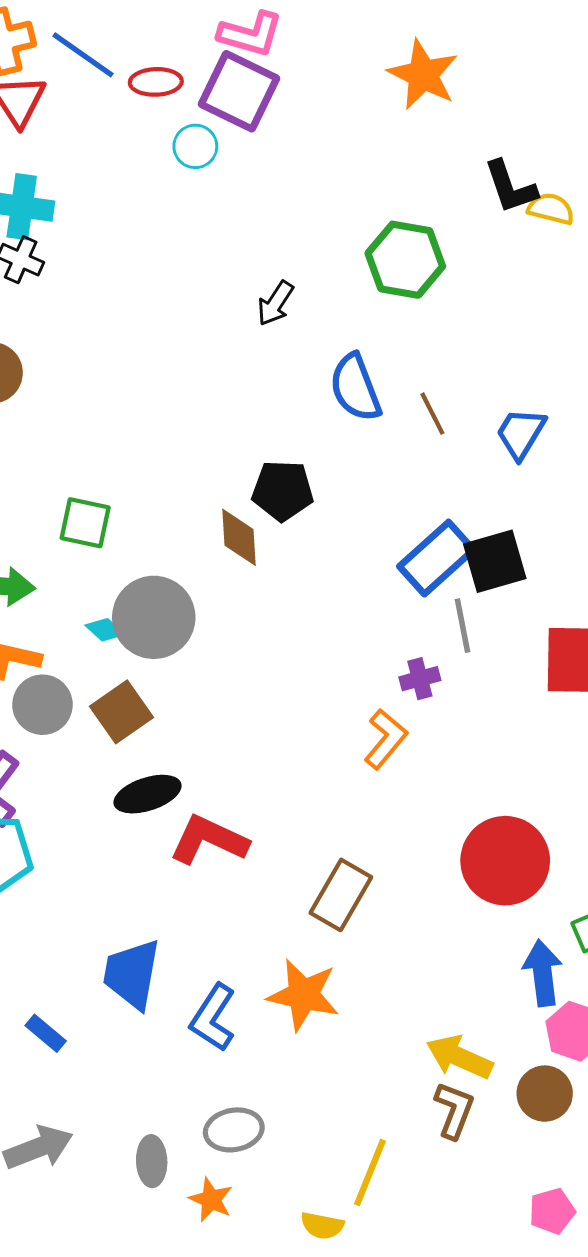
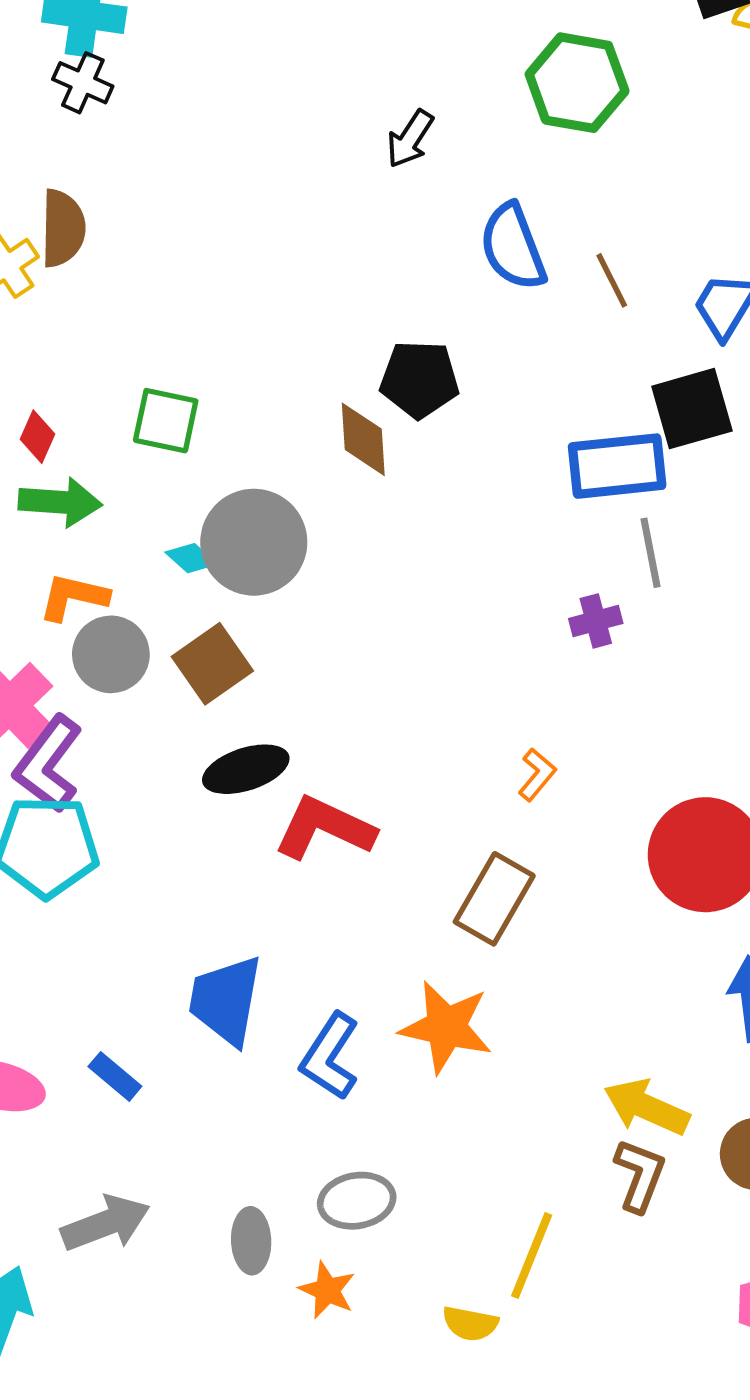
blue rectangle: (437, 558) -> (617, 466), turned 36
black square: (495, 561) -> (692, 409), moved
orange L-shape: (386, 739) -> (537, 775), moved, size x0.7

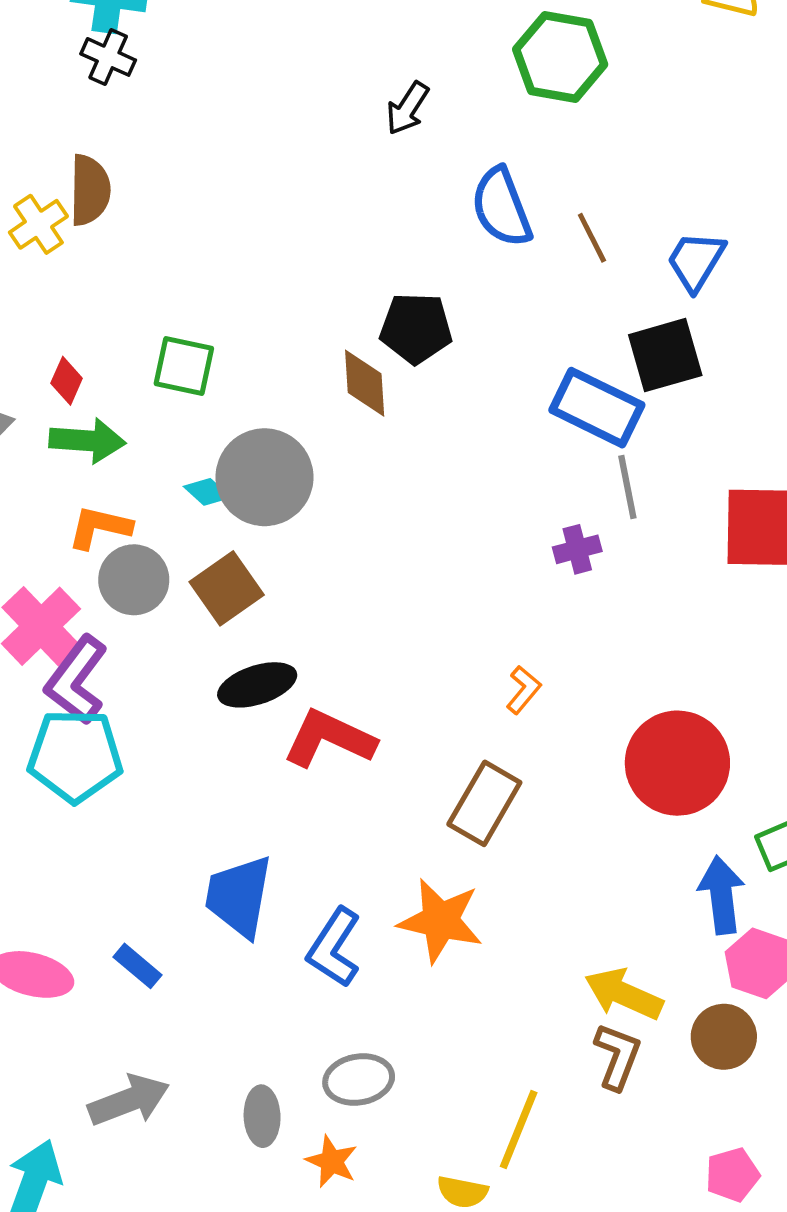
blue rectangle: (617, 466) -> (597, 408), turned 32

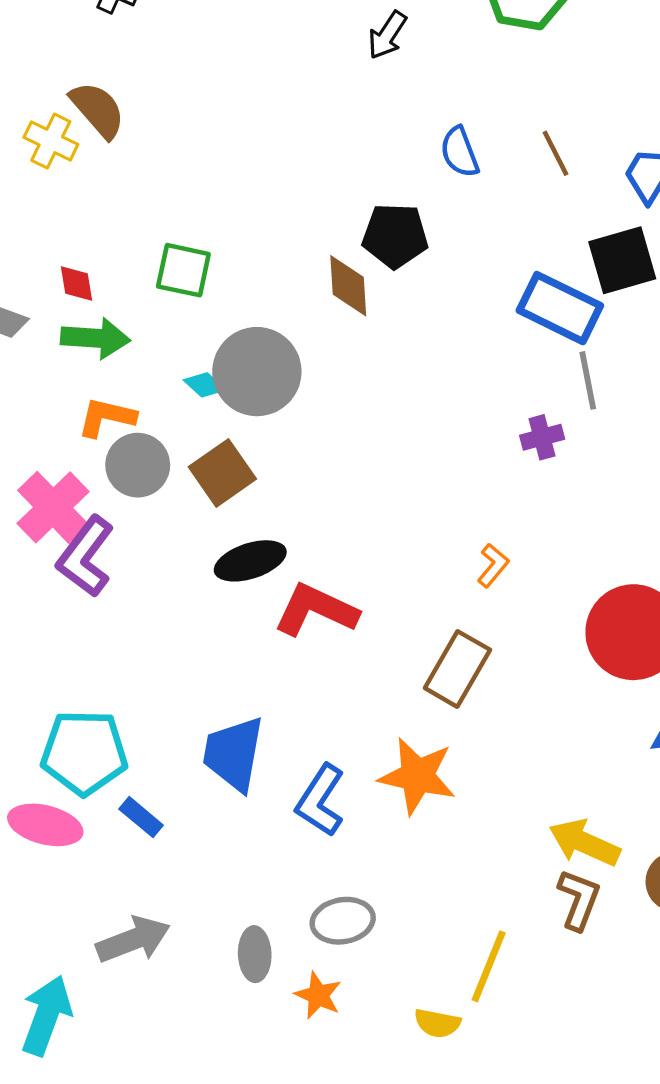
brown semicircle: (90, 190) -> (98, 110), turned -42
blue semicircle: (501, 207) -> (460, 152), moved, size x0.7
yellow cross: (38, 224) -> (51, 141), turned -30
red diamond: (67, 381) -> (76, 284), turned -33
cyan pentagon: (75, 756) -> (84, 753), moved

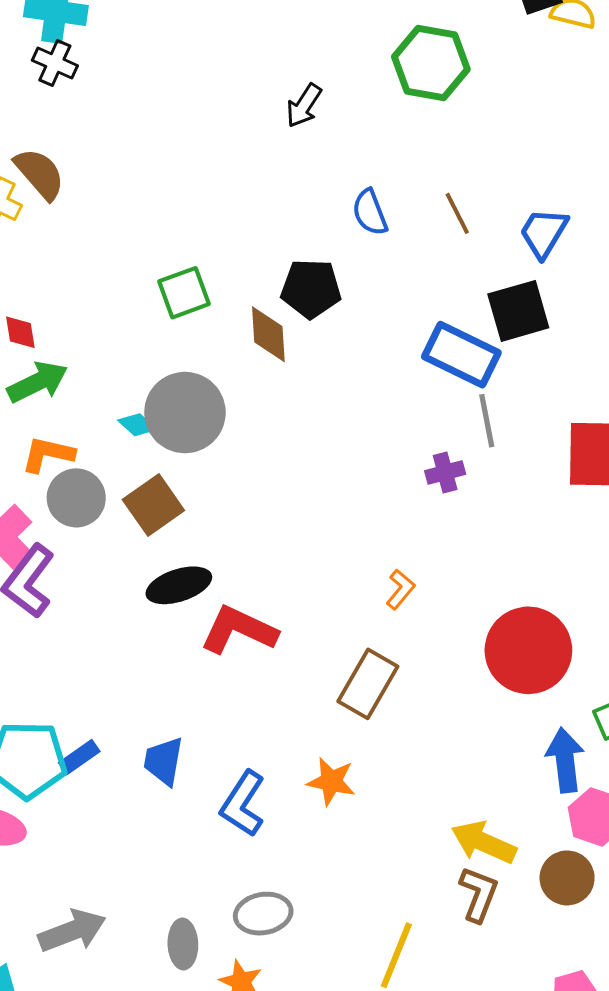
green square: (183, 270) -> (184, 293), moved, turned -32
green arrow: (95, 338) -> (38, 382), turned -30
blue trapezoid: (234, 754) -> (164, 761), size x0.7
orange star: (417, 776) -> (331, 781), size x0.7
blue rectangle: (141, 817) -> (79, 757), moved, turned -75

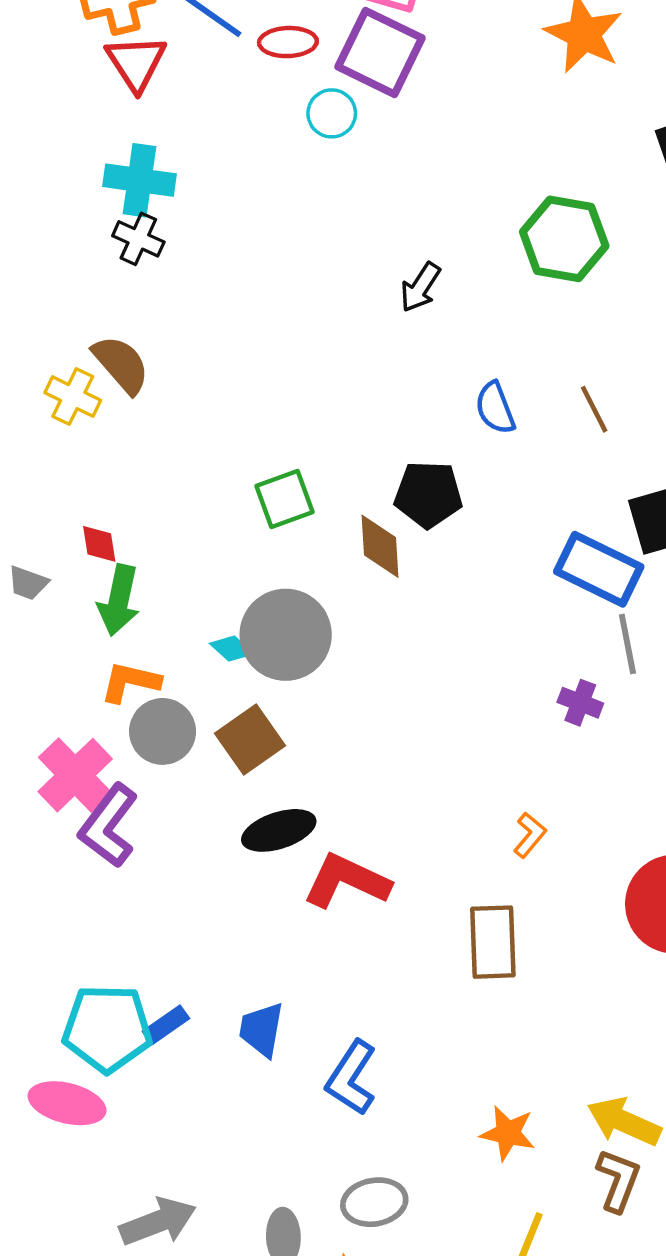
green arrow: (38, 382) -> (119, 600), turned 128
purple cross: (445, 473) -> (580, 703), turned 36
brown rectangle: (368, 684) -> (493, 942), turned -32
orange star: (331, 781) -> (508, 1133), moved

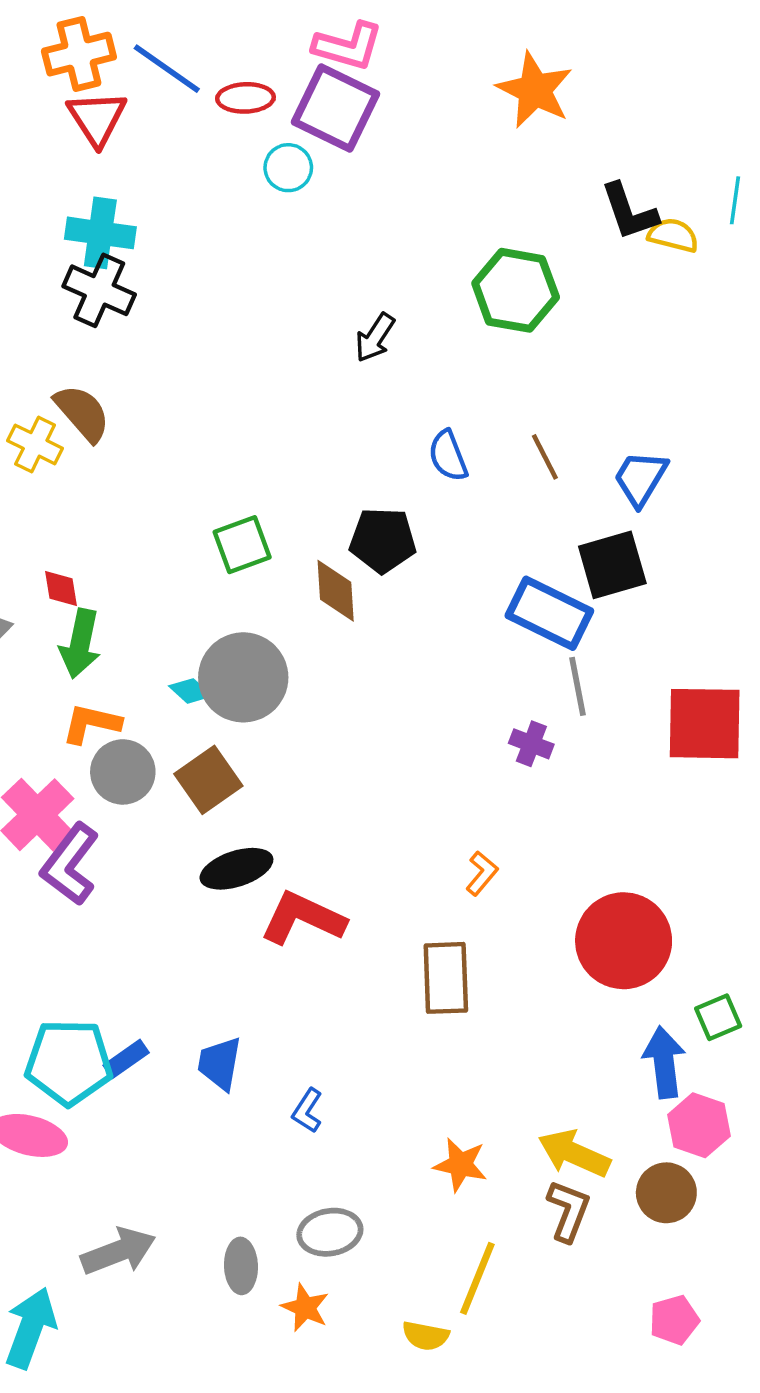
black cross: (138, 239) -> (99, 290), size x1.4
blue L-shape: (351, 1078) -> (307, 1111), size x0.6

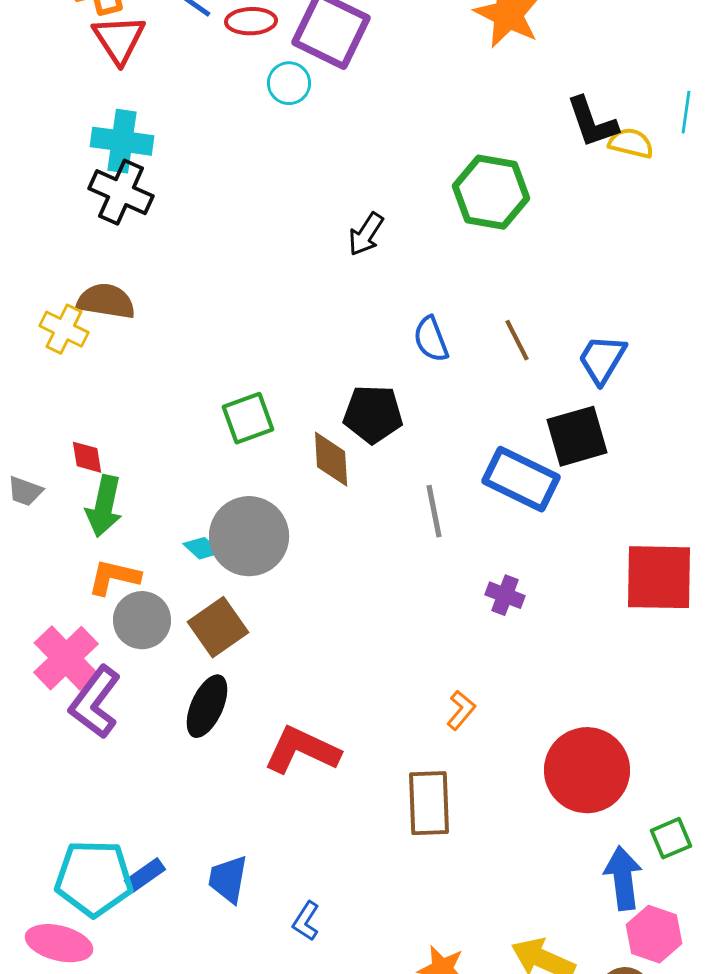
brown semicircle: (82, 413) -> (106, 301), turned -40
gray line: (577, 686) -> (434, 511), moved
black ellipse: (236, 869) -> (207, 706), moved, turned -48

